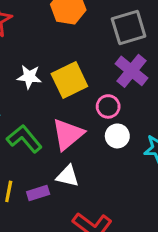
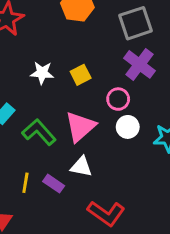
yellow square: (69, 80) -> (81, 75), size x0.6
purple rectangle: (38, 193) -> (54, 184), turned 54

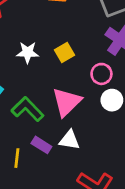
purple rectangle: (54, 184) -> (41, 145), moved

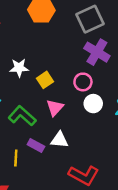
yellow square: (64, 53) -> (45, 80), moved
pink triangle: (67, 102) -> (55, 108), size x0.7

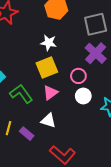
white star: (19, 68) -> (49, 43), moved
yellow square: (45, 80) -> (47, 68), size x1.5
purple rectangle: (36, 145) -> (27, 134), moved

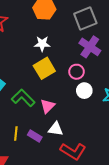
pink triangle: (50, 93) -> (48, 106), moved
white triangle: (48, 121) -> (56, 129), moved

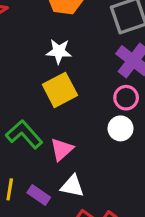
pink circle: (77, 72) -> (126, 98), moved

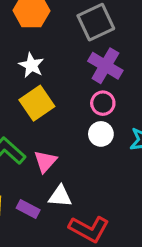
white star: (59, 51) -> (31, 65), turned 30

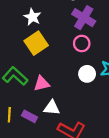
white circle: (101, 134) -> (87, 74), moved
pink triangle: (45, 161) -> (42, 84), turned 35

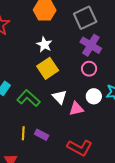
pink triangle: (42, 84) -> (76, 109), moved
white triangle: (52, 108) -> (60, 97), moved, turned 42

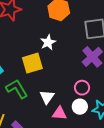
yellow square: (48, 68) -> (32, 63), moved
pink circle: (89, 69) -> (82, 88), moved

